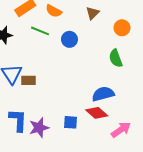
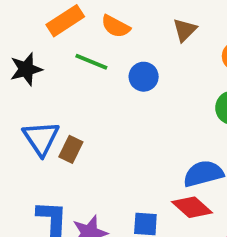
brown rectangle: (28, 80) -> (71, 149), turned -64

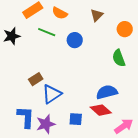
blue triangle: (41, 138) -> (52, 94), moved, turned 30
brown rectangle: (71, 149) -> (36, 79), turned 32

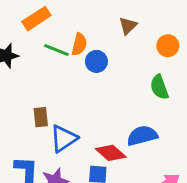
orange semicircle: (60, 13) -> (79, 44), moved, turned -105
brown rectangle: (36, 79) -> (41, 117), turned -64
red diamond: (101, 110) -> (111, 153), moved

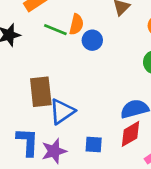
brown rectangle: (41, 117) -> (41, 92), size x1.6
red diamond: (111, 153) -> (131, 134), moved, turned -72

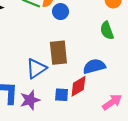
brown rectangle: (41, 92) -> (58, 53), moved
red diamond: (131, 134) -> (78, 86), moved

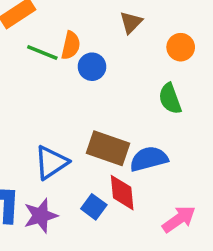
brown rectangle: (58, 53) -> (108, 148), moved, turned -65
red diamond: (78, 86) -> (122, 193), turned -65
blue square: (62, 95) -> (94, 207), turned 32

